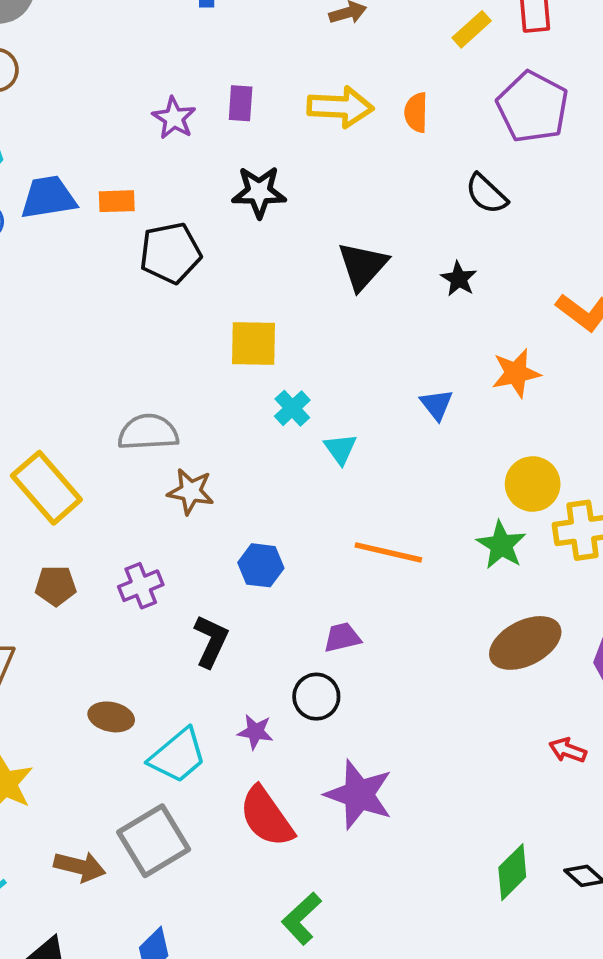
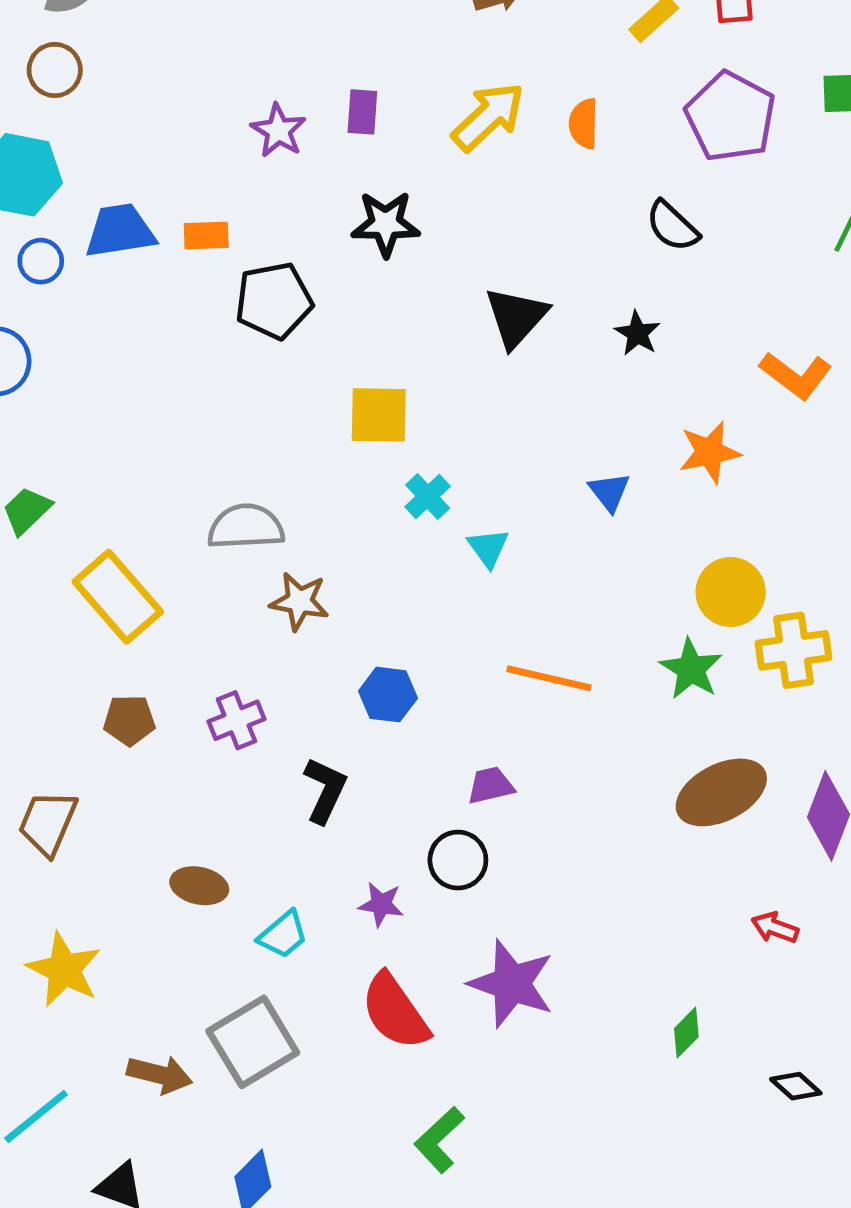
yellow arrow: (340, 107) -> (488, 117), turned -46
cyan trapezoid: (178, 756) -> (283, 935), size x0.7
green diamond: (512, 872) -> (686, 1033), moved, size x0.7

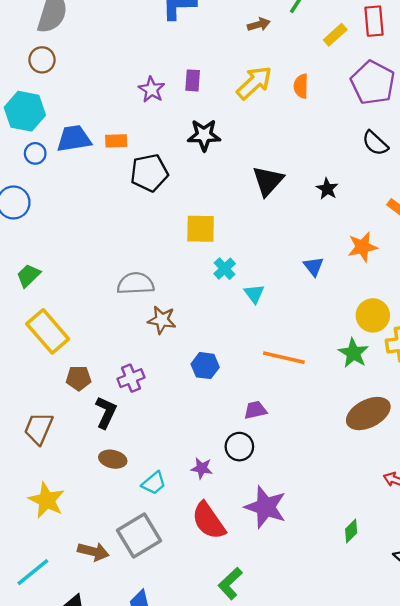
black semicircle: (672, 226) -> (375, 143), moved
yellow rectangle: (118, 597) -> (48, 331), moved
black L-shape: (325, 790) -> (106, 412), moved

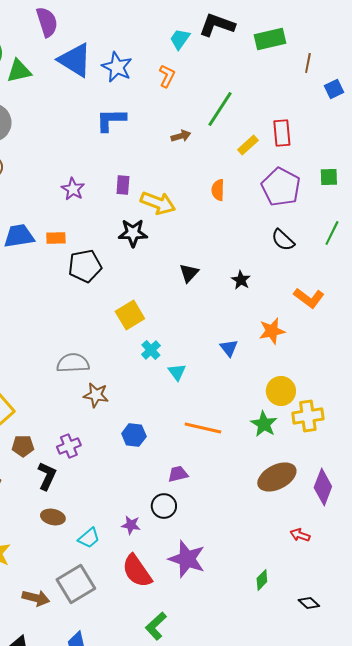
yellow arrow: (254, 83) -> (158, 203), moved, turned 64
purple star: (152, 90) -> (73, 189), moved
black triangle: (268, 181) -> (189, 273), size x0.7
yellow square: (201, 229) -> (130, 315), turned -32

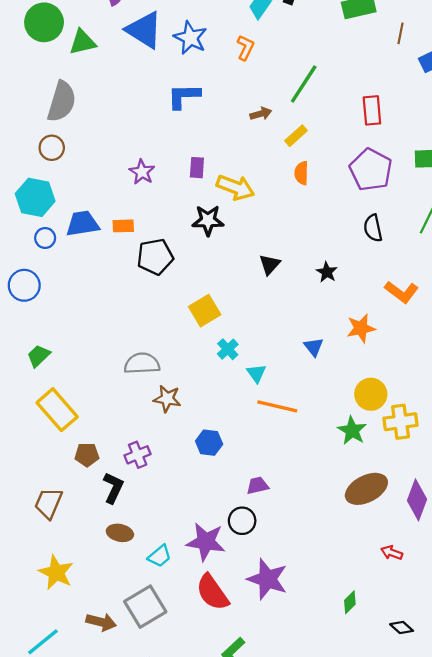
yellow rectangle: (248, 145) -> (296, 136), moved
black semicircle: (283, 240) -> (373, 228), turned 35
orange line: (203, 428) -> (277, 406), moved
purple star: (131, 525) -> (206, 542), size x1.8

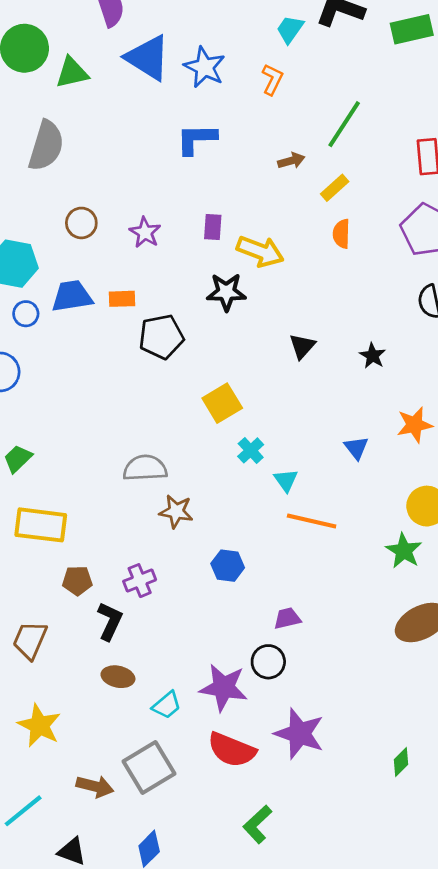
brown circle: (52, 148) -> (81, 223), moved
yellow rectangle: (57, 410) -> (41, 525), turned -42
red semicircle: (212, 592) -> (232, 750), turned -33

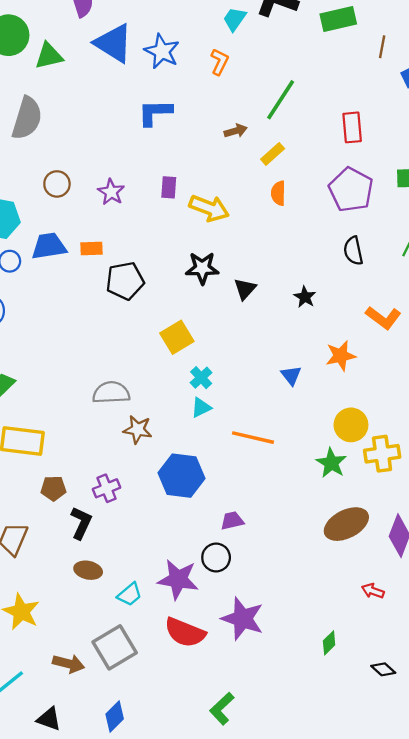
black star: (226, 292) -> (202, 268), moved
cyan triangle: (286, 480) -> (201, 408), moved, turned 40
blue hexagon: (228, 566) -> (181, 476), size x1.6
green L-shape: (257, 824) -> (222, 709), moved

